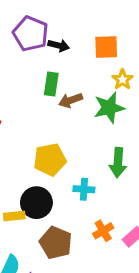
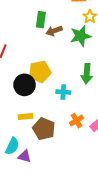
black circle: (36, 203) -> (25, 85), moved
yellow rectangle: (14, 216) -> (26, 117), moved

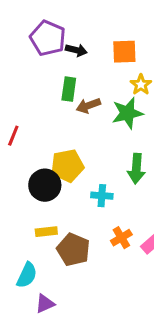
purple triangle: (25, 156) -> (45, 304), moved, turned -40

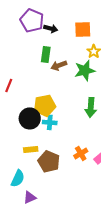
cyan cross: (102, 196) -> (50, 122), moved

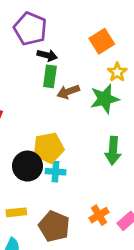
black arrow: (51, 28) -> (47, 55), moved
orange square: (83, 29) -> (102, 41), turned -30
yellow rectangle: (31, 149) -> (16, 212), moved

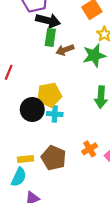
black arrow: (47, 55) -> (48, 21), size x1.5
yellow rectangle: (16, 212) -> (25, 159), moved

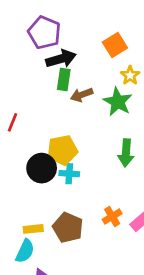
black arrow: (48, 21) -> (61, 59), turned -30
green star: (94, 55) -> (118, 102), turned -30

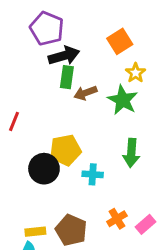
cyan cross: (69, 174) -> (93, 174), moved

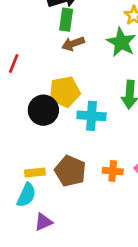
brown arrow: (85, 93) -> (73, 44), moved
cyan cross: (93, 174) -> (92, 116), size x1.4
orange cross: (117, 219) -> (113, 171), moved, turned 36

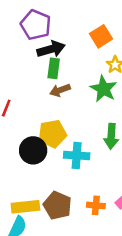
yellow rectangle: (35, 172) -> (25, 207), size x1.5

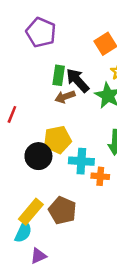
black arrow: (51, 49) -> (78, 80), moved, turned -116
orange cross: (96, 205) -> (100, 176), moved
yellow rectangle: (25, 207) -> (31, 212), turned -44

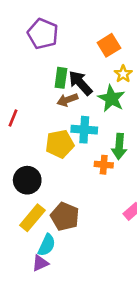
black circle: (38, 156) -> (27, 180), moved
cyan cross: (81, 161) -> (84, 130), moved
orange cross: (100, 176) -> (104, 165), moved
cyan semicircle: (23, 232) -> (47, 245), moved

